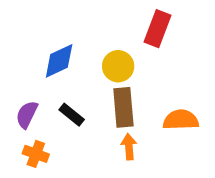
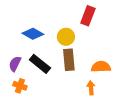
blue diamond: (59, 61) -> (33, 34), turned 55
black rectangle: (72, 115) -> (40, 64), size x1.5
orange arrow: (129, 147) -> (91, 88), moved

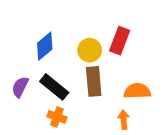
red rectangle: (88, 16) -> (120, 41), moved
blue diamond: (33, 34) -> (45, 46), turned -70
orange cross: (20, 86) -> (57, 117), moved

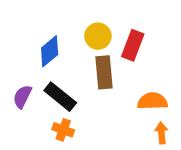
yellow circle: (90, 50) -> (98, 36), moved
brown rectangle: (94, 81) -> (104, 72), moved
orange arrow: (124, 120) -> (161, 133), moved

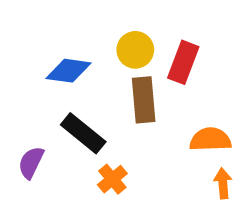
blue diamond: (50, 51) -> (69, 71), turned 48
purple semicircle: (22, 97) -> (31, 162), moved
orange cross: (63, 130) -> (112, 179), moved, turned 30

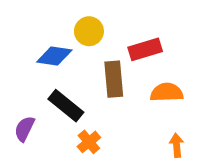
yellow circle: (135, 50) -> (89, 31), moved
red rectangle: (183, 62) -> (145, 49), turned 52
orange semicircle: (210, 140) -> (167, 92), moved

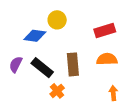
red rectangle: (145, 49) -> (105, 31), moved
brown rectangle: (114, 79) -> (73, 64), moved
purple semicircle: (25, 129) -> (16, 64), moved

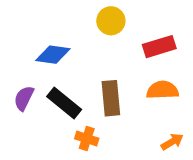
yellow circle: (57, 20) -> (111, 21), moved
orange cross: (57, 91) -> (87, 138), turned -32
orange arrow: (113, 93) -> (172, 142), turned 64

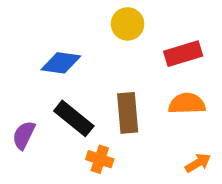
purple semicircle: (24, 98) -> (24, 135), moved

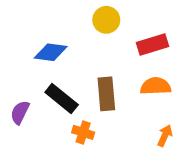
orange arrow: (198, 163) -> (165, 136), turned -35

